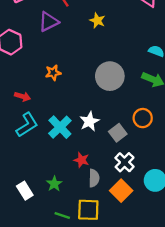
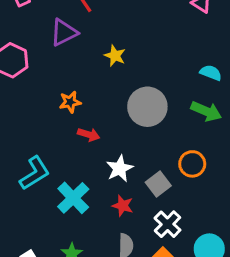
yellow star: (97, 21) -> (115, 56), moved
red arrow: (23, 96) -> (89, 135), moved
cyan cross: (60, 127) -> (73, 198), moved
red star: (81, 160) -> (123, 206), moved

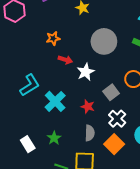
white star: (120, 169) -> (86, 72), moved

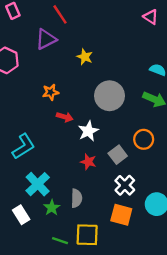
cyan cross: (55, 101) -> (38, 184), moved
red star: (88, 107) -> (88, 162), moved
gray semicircle: (90, 133) -> (77, 198), moved
orange square: (114, 144) -> (121, 215), turned -30

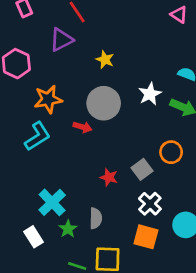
orange star: (51, 92) -> (48, 99), moved, size x1.5
gray circle: (109, 96) -> (104, 103), moved
white star: (88, 131) -> (150, 94), moved
cyan L-shape: (23, 146) -> (37, 136), moved

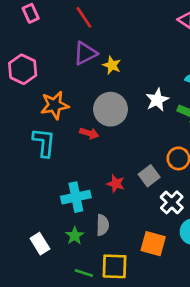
purple triangle: (61, 40) -> (85, 53), moved
cyan L-shape: (37, 136) -> (44, 142), turned -52
cyan cross: (52, 202) -> (76, 197), moved, turned 32
white cross: (150, 204) -> (172, 202), moved

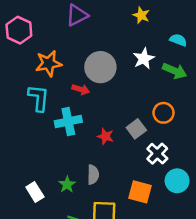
yellow star: (112, 65) -> (141, 15), moved
cyan cross: (76, 197) -> (68, 121), moved

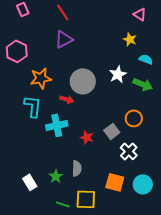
yellow star: (141, 15) -> (130, 39), moved
cyan circle: (177, 181) -> (143, 184), moved

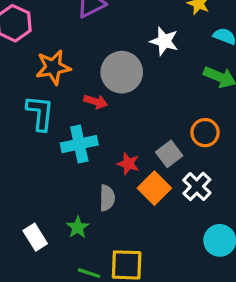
white star: (118, 74) -> (164, 41), moved, turned -30
gray semicircle: (77, 168) -> (107, 198), moved
orange square: (115, 182) -> (154, 188), moved, turned 30

